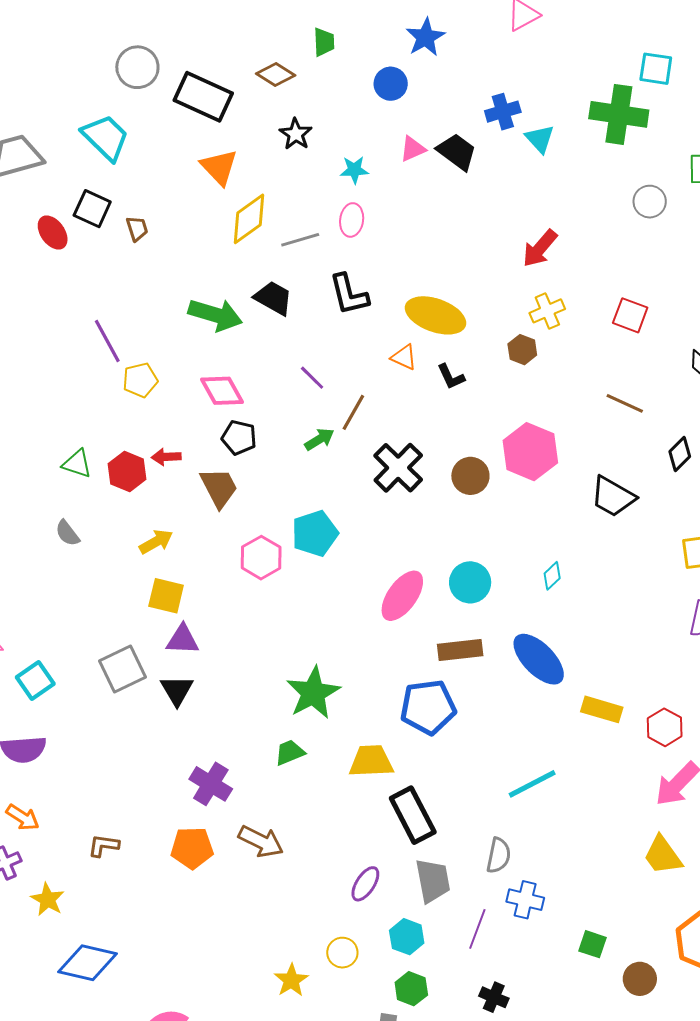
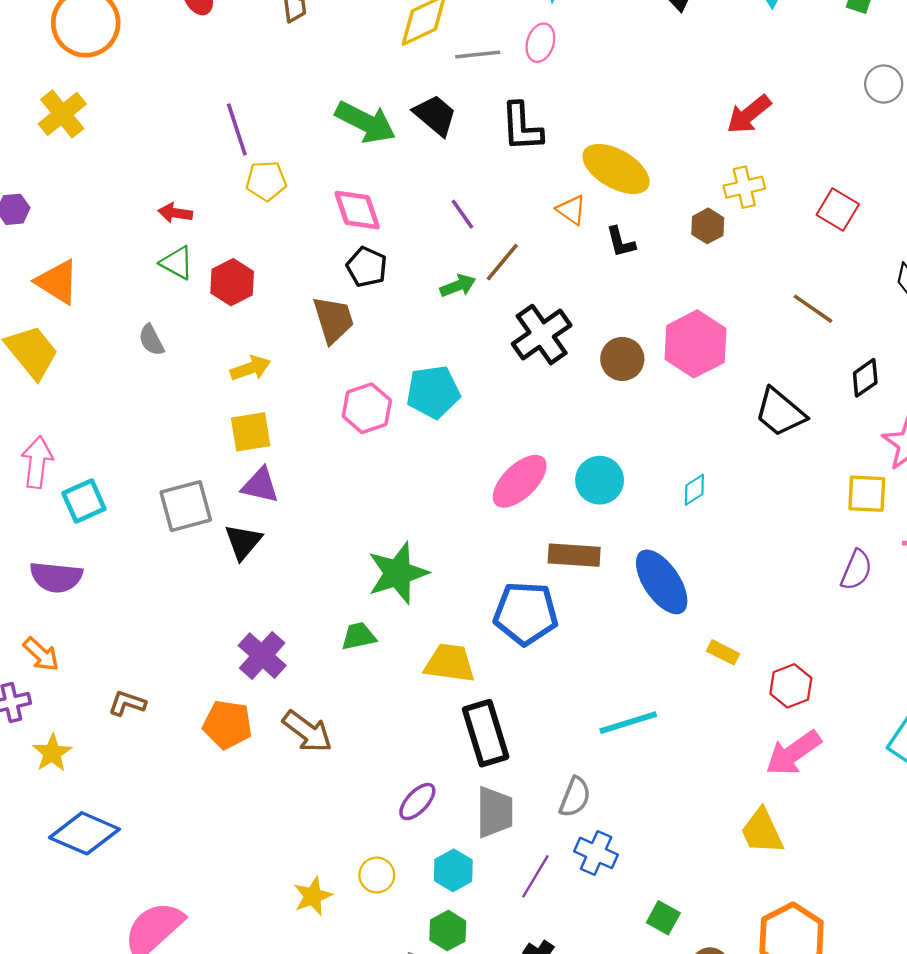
red arrow: (166, 457) -> (175, 213), moved
yellow square: (166, 596) -> (251, 432), turned -33
yellow rectangle: (602, 709) -> (723, 652), size x0.7

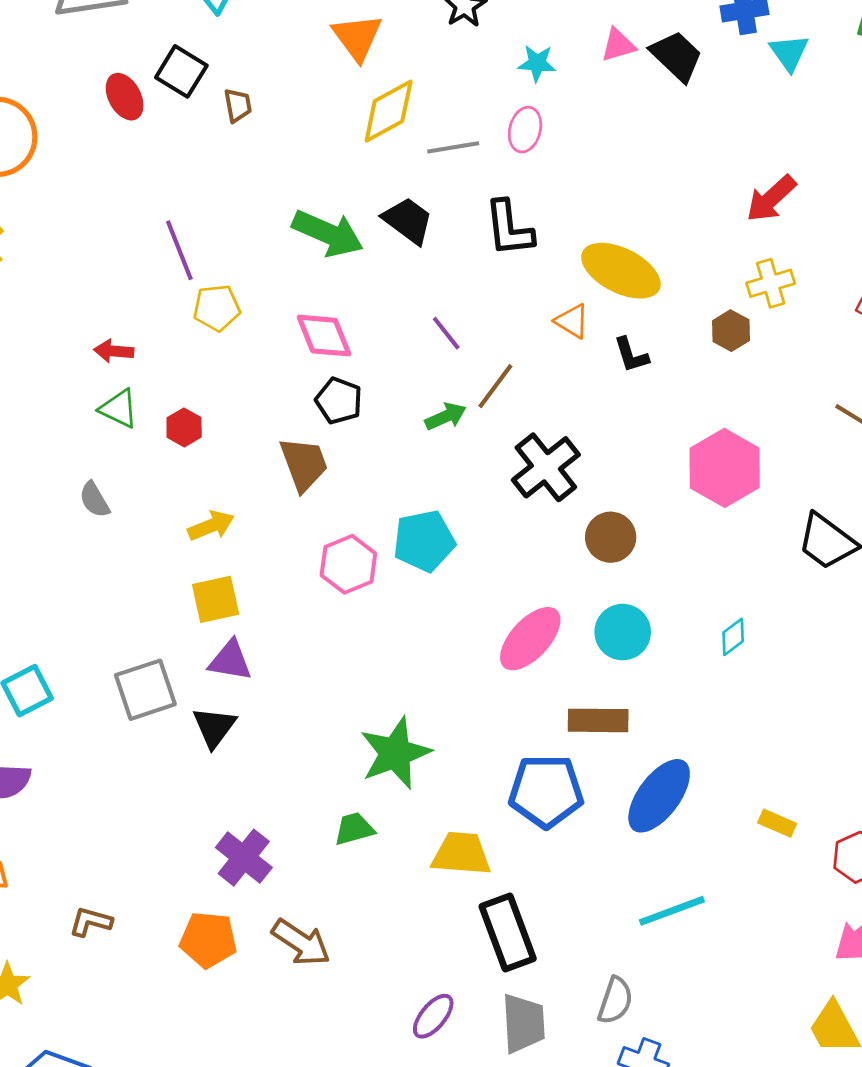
red hexagon: (232, 282) -> (184, 427), size x0.7
brown circle: (622, 359) -> (611, 537), moved
blue ellipse: (662, 582) -> (659, 796), moved, turned 74

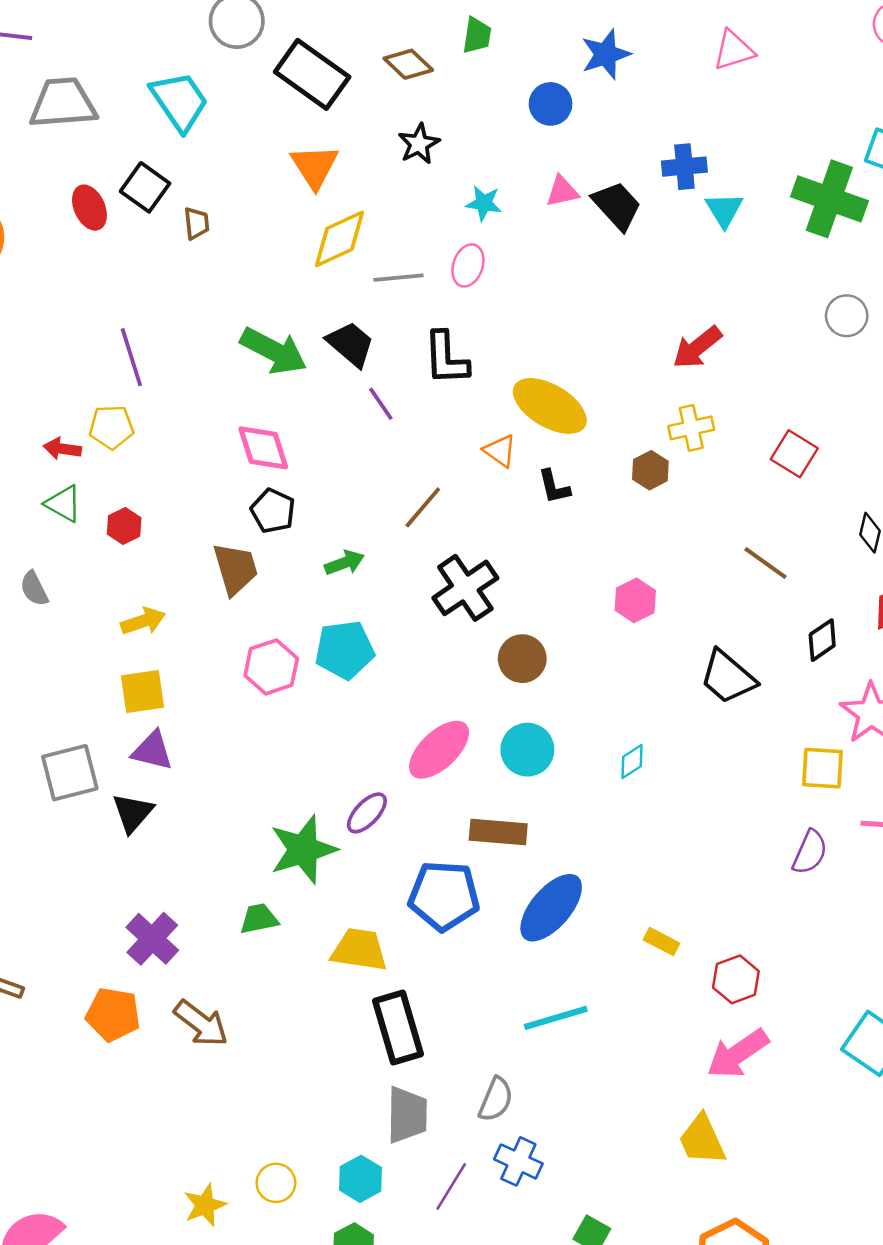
yellow pentagon: (217, 308) -> (111, 427), moved
purple line: (446, 333) -> (381, 404), moved
green arrow: (446, 416) -> (344, 563), moved
pink hexagon: (725, 468) -> (635, 600), size x0.6
purple ellipse: (433, 1016) -> (367, 813), moved

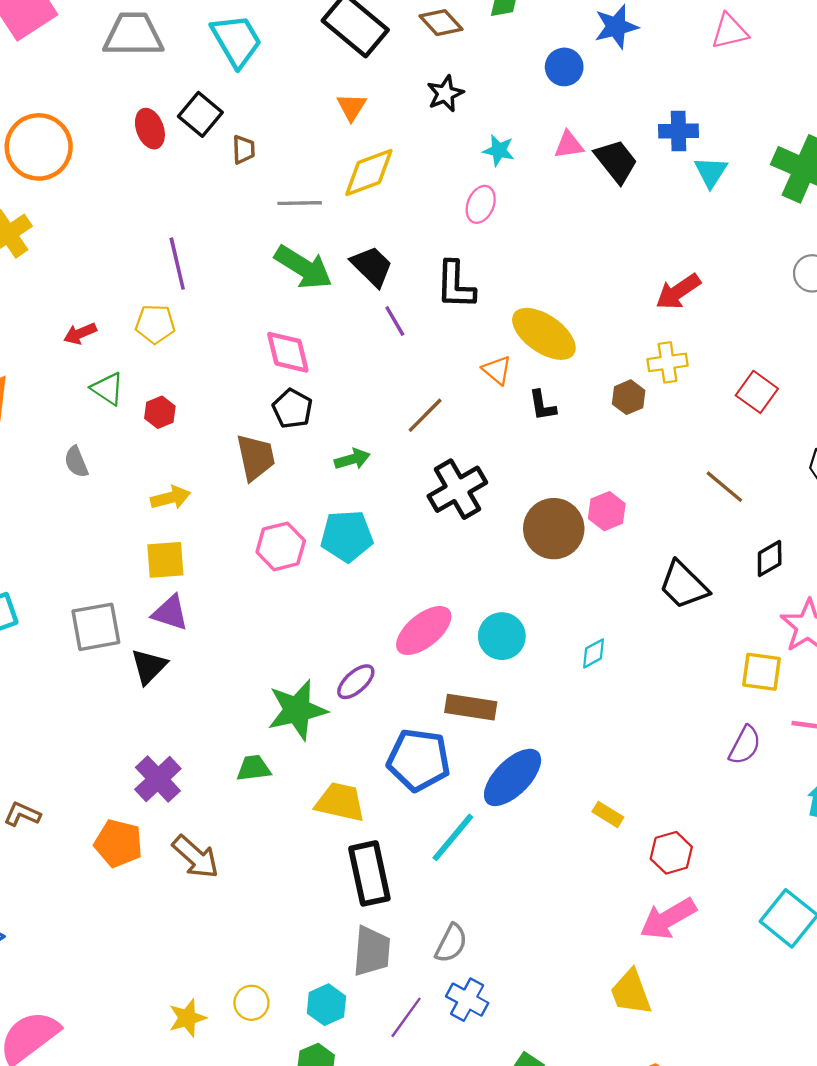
orange triangle: (315, 166) -> (352, 107), size x0.7
gray line: (398, 278) -> (300, 203), moved
red arrow: (62, 449) -> (80, 333), moved, turned -36
brown circle: (522, 659) -> (554, 529), moved, size x1.4
cyan line: (556, 1018) -> (453, 837), moved, turned -38

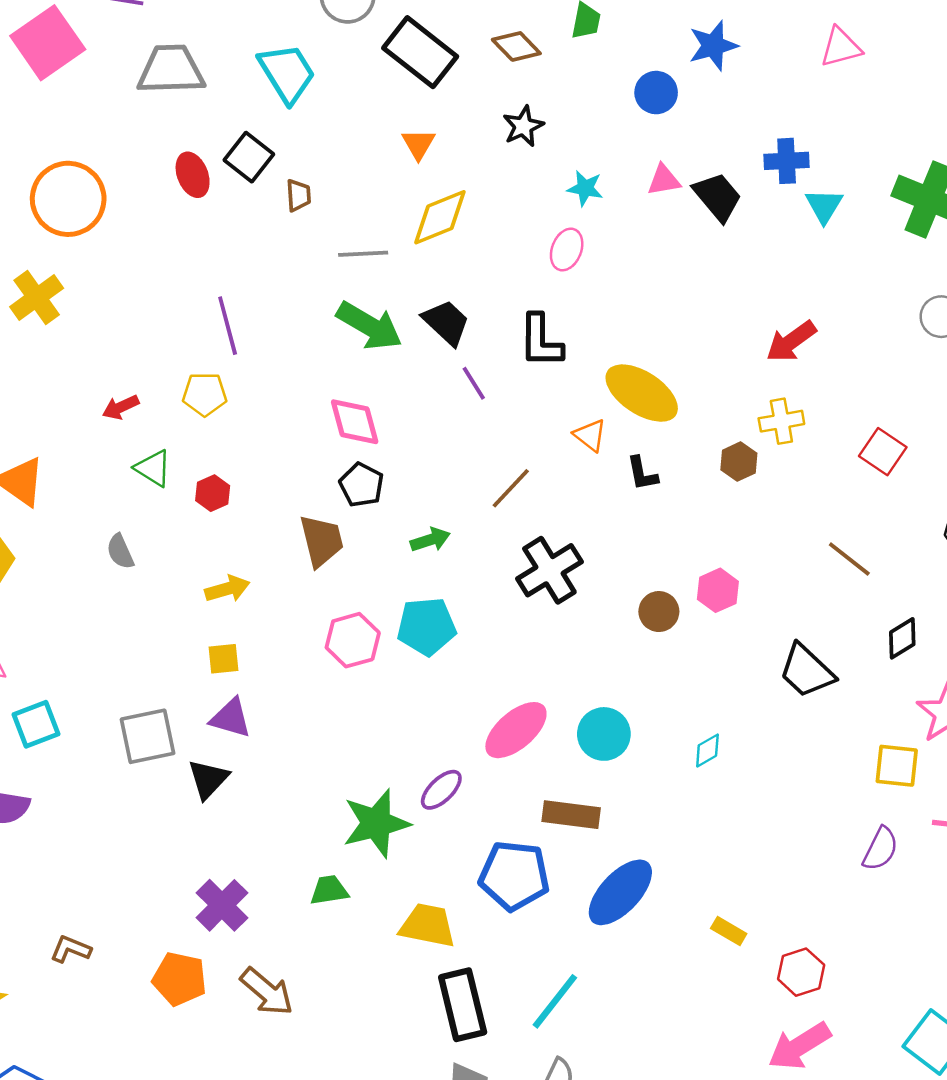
brown circle: (554, 529) -> (659, 612), size x0.6
yellow square: (165, 560) -> (223, 659), size x0.7
cyan line: (453, 837) -> (555, 1001), moved

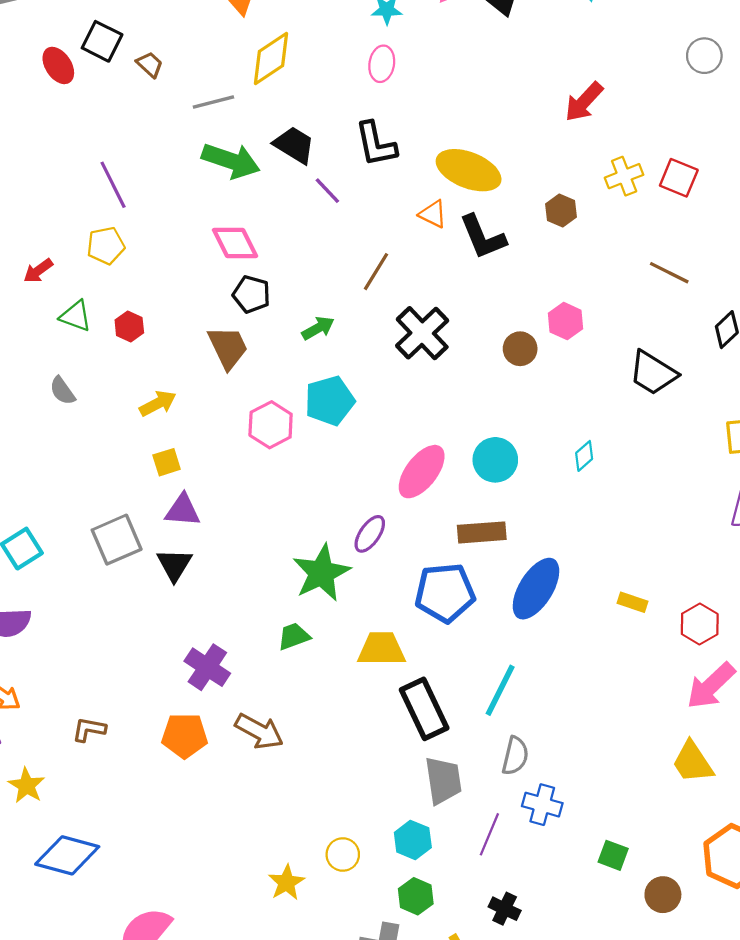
brown trapezoid: (298, 195) -> (150, 64), turned -32
yellow cross: (781, 421) -> (624, 176), moved
black L-shape: (642, 474) -> (483, 237), size x1.6

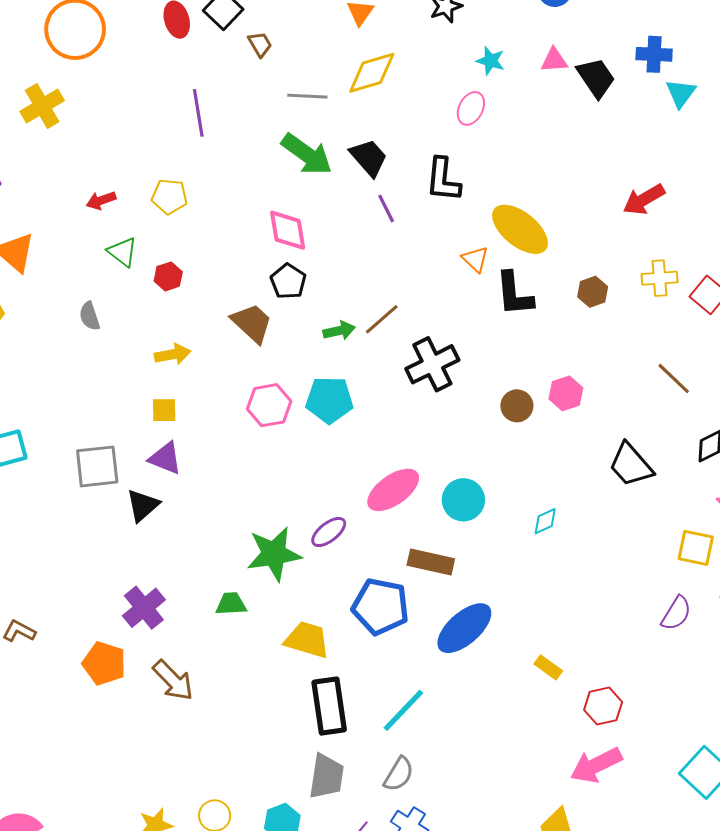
purple line: (113, 185) -> (198, 113), moved
brown line: (376, 272) -> (382, 319), moved
brown trapezoid: (228, 347) -> (252, 323), turned -39

